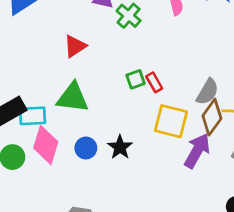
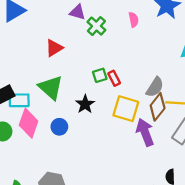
green triangle: (73, 98) -> (51, 87), turned 32
black star: (120, 147) -> (85, 104), moved
purple arrow: (197, 151) -> (145, 132), turned -52

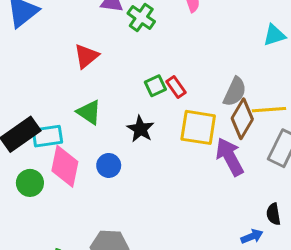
green triangle: (51, 87) -> (89, 112), size x0.7

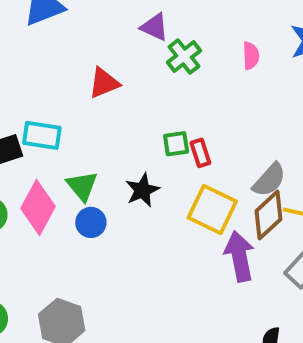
green triangle: (89, 112) -> (82, 186), moved
cyan rectangle: (47, 136) -> (42, 135), moved

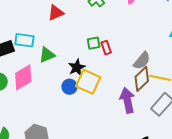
green triangle: (82, 186) -> (47, 55), moved, turned 48
pink diamond: (38, 207) -> (23, 77), turned 32
yellow square: (212, 209) -> (88, 82), moved
blue circle: (91, 222) -> (69, 87), moved

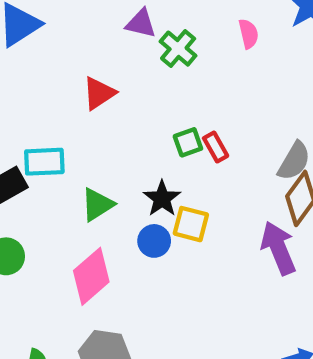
green triangle: (47, 55) -> (97, 205), moved
pink diamond: (23, 77) -> (91, 276), moved
yellow square: (88, 82) -> (191, 224), size x0.7

